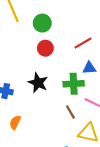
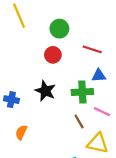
green circle: (42, 23) -> (59, 29), moved
red line: (83, 43) -> (92, 49), turned 48

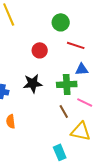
green circle: (59, 29) -> (61, 22), moved
black star: (45, 91) -> (33, 83), turned -30
orange semicircle: (21, 132) -> (11, 121), turned -32

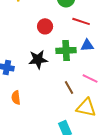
green cross: (67, 84) -> (66, 50), moved

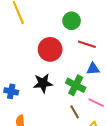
red circle: (45, 26) -> (50, 49), size x1.5
green cross: (66, 50) -> (76, 85), moved, turned 30

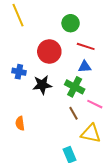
blue triangle: (93, 69) -> (85, 67), moved
blue cross: (11, 91) -> (19, 72), moved

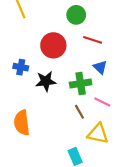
blue triangle: (85, 67) -> (100, 67), moved, turned 48
green cross: (75, 87) -> (81, 83), turned -36
orange semicircle: (20, 123) -> (22, 123), size x1.6

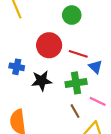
red line: (93, 40) -> (78, 54), moved

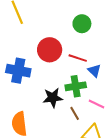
green circle: (72, 15) -> (82, 24), moved
blue cross: (17, 67) -> (18, 71), size x1.6
black star: (42, 81) -> (53, 98), moved

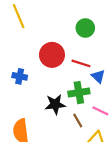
blue cross: (18, 71) -> (20, 76), size x0.6

